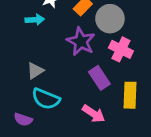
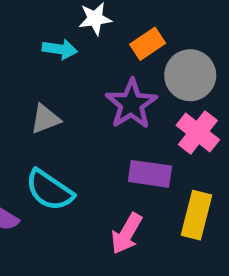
gray triangle: (35, 71) -> (45, 119), moved
purple rectangle: (99, 78) -> (150, 174), turned -60
pink arrow: (94, 114) -> (127, 234), turned 75

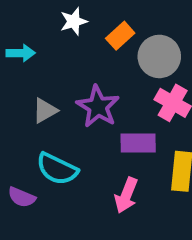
cyan arrow: (60, 49) -> (21, 53), moved
purple star: (131, 104) -> (98, 107), moved

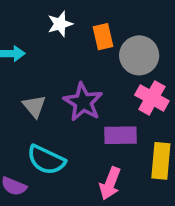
orange rectangle: (120, 36) -> (103, 37), turned -60
gray triangle: (45, 111) -> (34, 106), turned -40

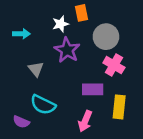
white star: (60, 24) -> (61, 24), moved
orange rectangle: (103, 37) -> (82, 13), moved
purple star: (83, 102) -> (67, 50), moved

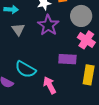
gray triangle: (36, 69) -> (18, 29), moved
pink arrow: (85, 121) -> (50, 85), moved, turned 126

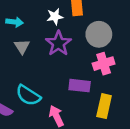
pink cross: (86, 40) -> (104, 64), turned 36

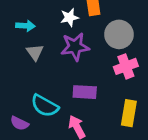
purple star: (58, 43) -> (75, 47), turned 30
purple rectangle: (80, 86) -> (85, 92), moved

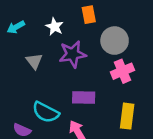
white star: (69, 17) -> (55, 27), moved, turned -30
cyan arrow: (25, 26) -> (16, 27), moved, turned 150

